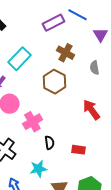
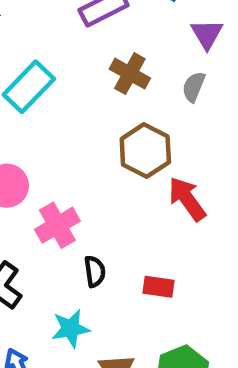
gray semicircle: (94, 68) -> (194, 87), moved, turned 32
brown hexagon: (54, 82) -> (145, 151), moved

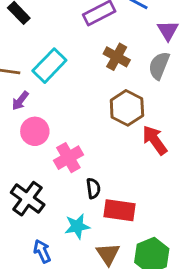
gray semicircle: (194, 87) -> (159, 66), size x1.4
red rectangle: (158, 287) -> (120, 210), moved, size x1.5

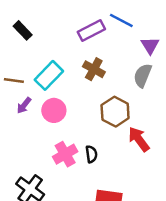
brown cross: (117, 57) -> (94, 69), moved
pink circle: (35, 131) -> (54, 110), moved
black semicircle: (93, 188) -> (91, 154), moved

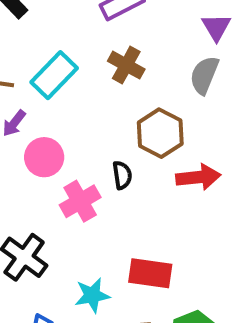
pink circle: (54, 110) -> (44, 157), moved
red arrow: (139, 139) -> (198, 177), turned 120
black semicircle: (91, 154) -> (122, 175), moved

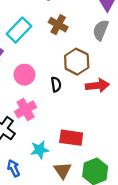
pink circle: (44, 157) -> (24, 75), moved
pink cross: (80, 201) -> (26, 109), moved

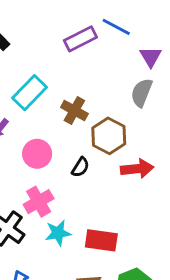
brown cross: (58, 25) -> (74, 110), moved
black semicircle: (56, 84) -> (80, 167), turned 40
cyan star: (40, 150) -> (58, 233), moved

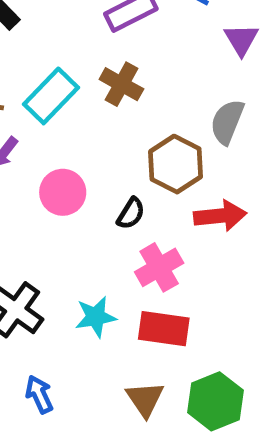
gray semicircle: (142, 93) -> (227, 122), moved
brown cross: (74, 110) -> (121, 84), moved
pink cross: (39, 202) -> (159, 267), moved

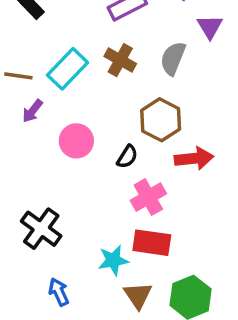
gray semicircle: (227, 122) -> (173, 58), moved
cyan star: (96, 317) -> (113, 260), moved

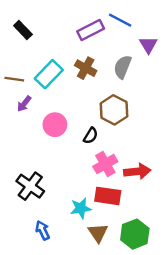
red arrow: (194, 158) -> (137, 171), moved

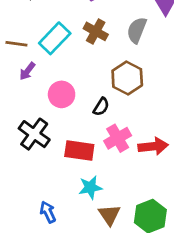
black cross: (30, 186) -> (34, 134), moved
red rectangle: (108, 196) -> (79, 150), moved

